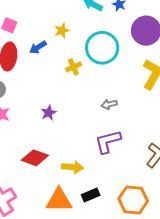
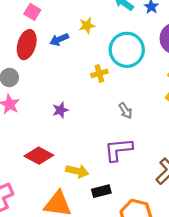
yellow cross: (73, 67) -> (99, 73), moved
gray arrow: (109, 104) -> (125, 111), turned -119
black rectangle: (91, 195) -> (101, 191), moved

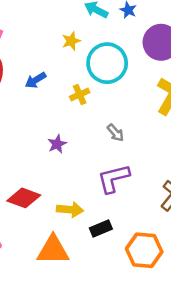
yellow star: (87, 25) -> (71, 41), moved
blue arrow: (59, 39) -> (36, 80), moved
purple star: (60, 110) -> (57, 144), moved

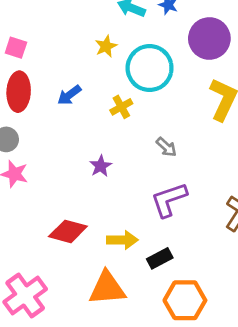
orange hexagon: (144, 250) -> (185, 300), moved

